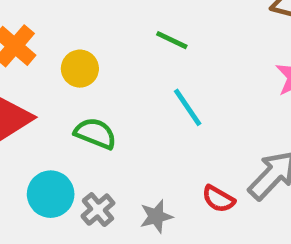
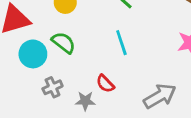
cyan circle: (51, 194) -> (33, 54), moved
red semicircle: (218, 199) -> (105, 84), moved

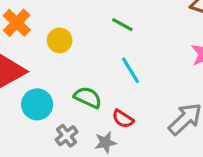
green semicircle: (64, 43) -> (88, 97), moved

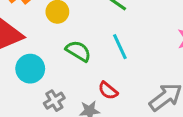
green semicircle: (88, 97) -> (78, 51), moved

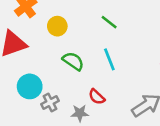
cyan circle: (30, 69) -> (30, 86), moved

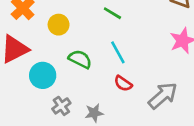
cyan circle: (30, 86) -> (43, 75), moved
red semicircle: (97, 97) -> (123, 83), moved

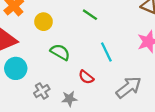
cyan line: (118, 52) -> (106, 52), moved
cyan circle: (43, 75) -> (16, 68), moved
red semicircle: (123, 83) -> (86, 77), moved

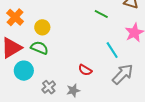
green line: (90, 15) -> (101, 14), moved
green semicircle: (60, 52) -> (39, 48), moved
cyan line: (106, 52) -> (112, 50), moved

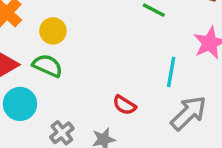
cyan line: (112, 50) -> (171, 72), turned 42

